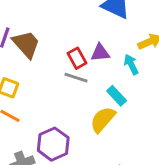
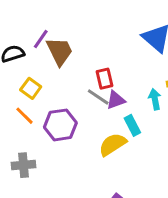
purple triangle: (100, 53) -> (116, 100), moved, turned -30
purple hexagon: (53, 144) -> (60, 125), moved

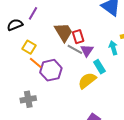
brown trapezoid: (60, 51) -> (63, 32), moved
purple triangle: (116, 100) -> (87, 50), turned -32
orange line: (24, 116) -> (36, 63), moved

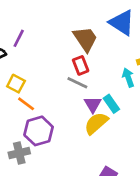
brown trapezoid: (63, 32) -> (85, 39), moved
purple triangle: (87, 50) -> (93, 104), moved
purple hexagon: (51, 70) -> (39, 131), moved

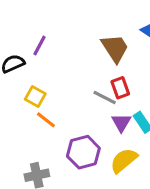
red rectangle: (81, 65) -> (120, 88), moved
yellow semicircle: (96, 123) -> (124, 160), moved
purple hexagon: (39, 131) -> (83, 152), moved

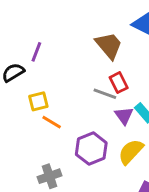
yellow square: (35, 97) -> (38, 101), turned -36

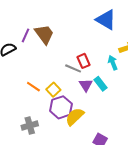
brown trapezoid: (109, 45) -> (44, 34), moved
yellow square: (38, 101) -> (53, 90), moved, turned -32
yellow semicircle: (131, 152) -> (75, 117), moved

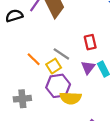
gray line: (73, 68) -> (61, 54), moved
yellow semicircle: (75, 117) -> (71, 98), turned -144

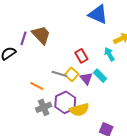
yellow square: (54, 66) -> (72, 74), moved
gray cross: (22, 99) -> (44, 107), moved

